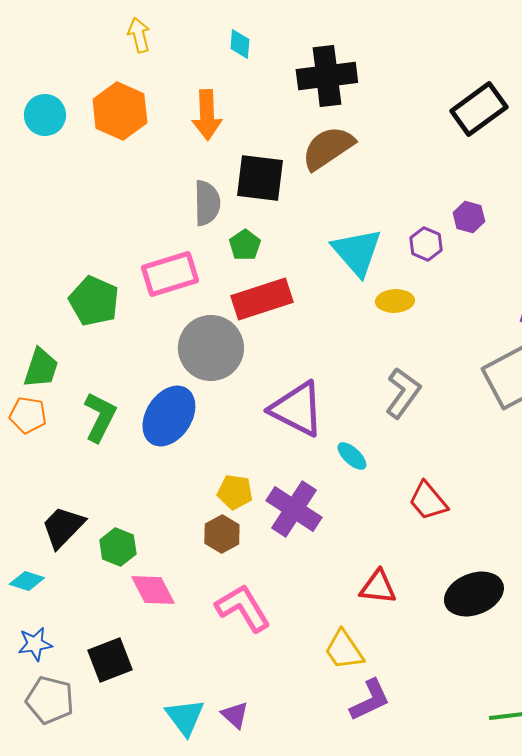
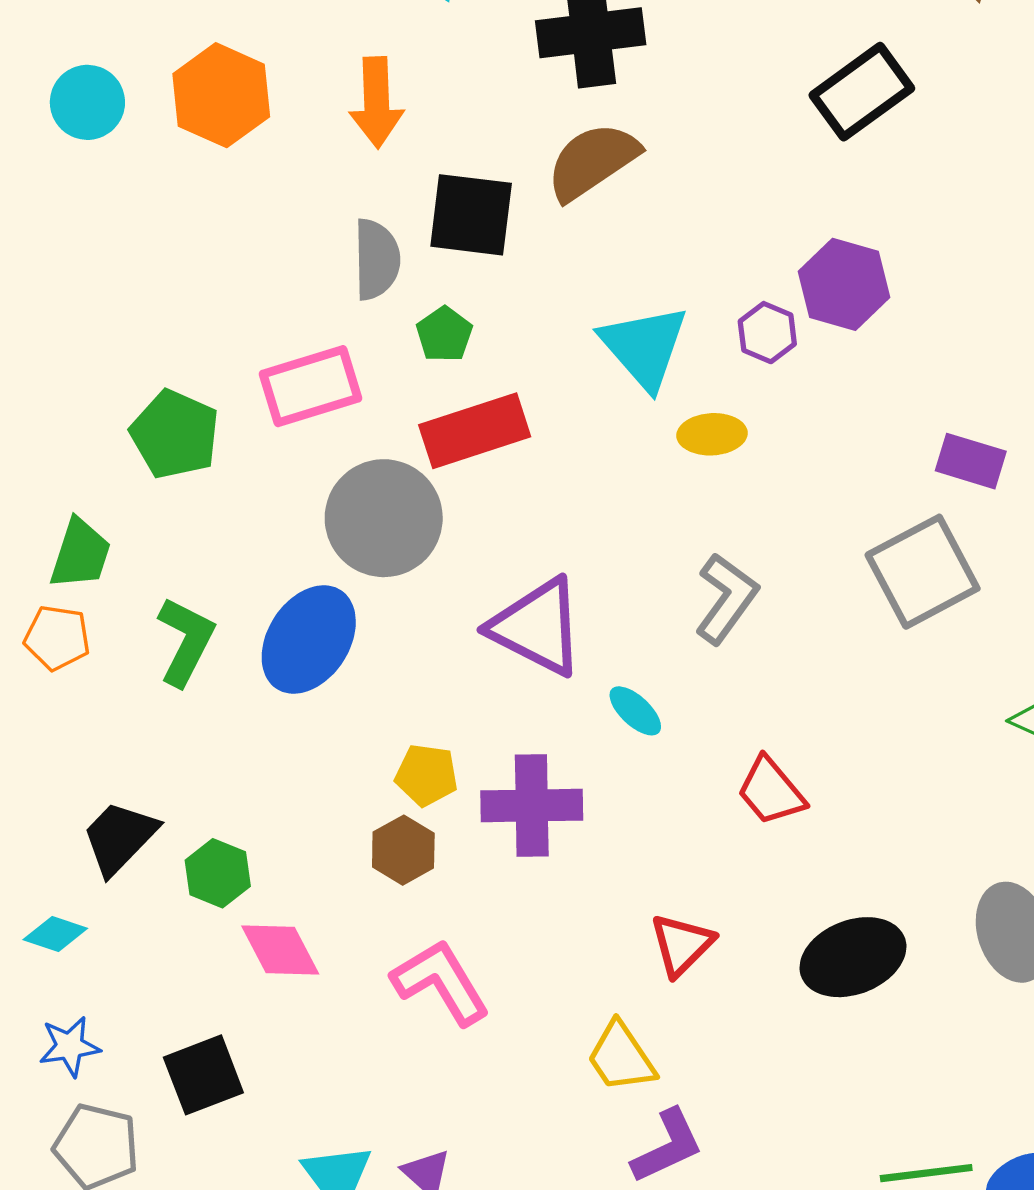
purple hexagon: (469, 217) -> (844, 284), size x1.6
purple cross: (294, 509) -> (532, 805), turned -34
red triangle: (378, 587) -> (682, 945), turned -51

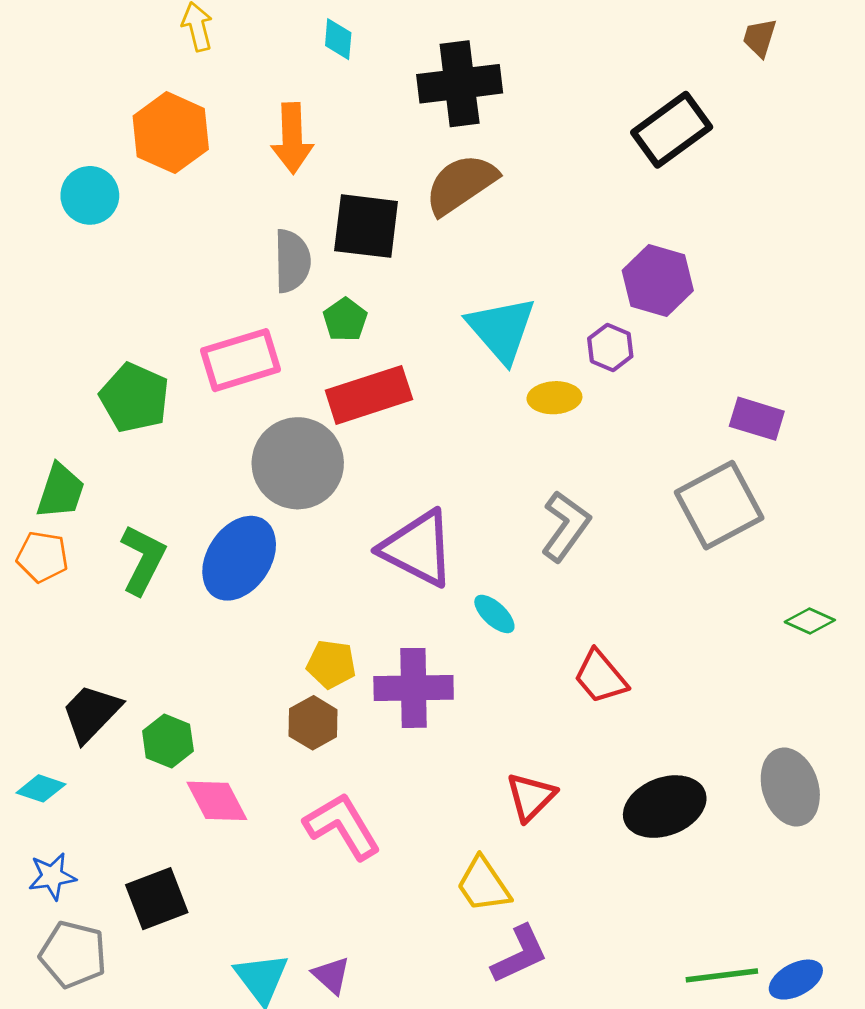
cyan circle: (87, 102) -> (90, 195), moved
purple hexagon: (767, 333) -> (610, 347), moved

